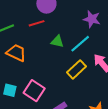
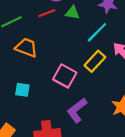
green triangle: (57, 41) -> (73, 13), moved
pink square: (34, 91) -> (65, 76), moved

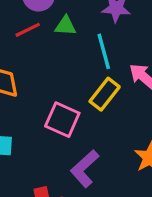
cyan line: (97, 32) -> (104, 51), turned -55

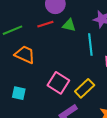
yellow rectangle: (105, 94) -> (85, 88), moved

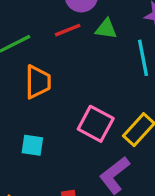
orange trapezoid: (25, 55) -> (38, 82), turned 70

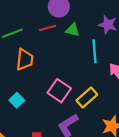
cyan square: (32, 145) -> (17, 100), turned 32

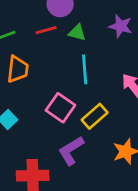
cyan line: (95, 51) -> (85, 69), moved

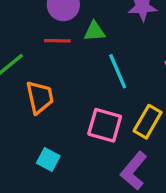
red line: (46, 30) -> (57, 41), turned 35

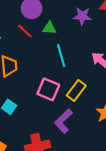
red line: (57, 41) -> (25, 31), turned 35

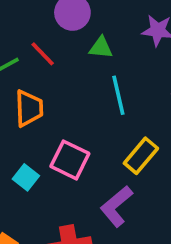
red line: (25, 31) -> (43, 54), moved
pink square: (48, 89) -> (70, 160), moved

